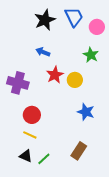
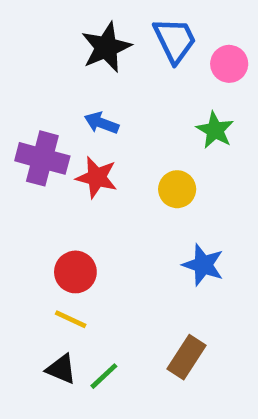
red star: (55, 75) -> (97, 177), moved, turned -30
purple cross: (18, 83) -> (42, 158), moved

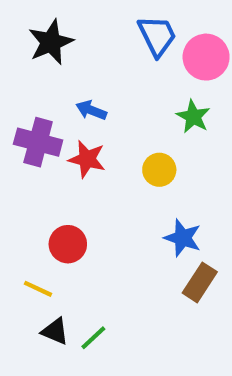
black star: (106, 47) -> (51, 42), moved
pink circle: (229, 64) -> (206, 57), size x1.4
yellow line: (71, 319) -> (38, 289), moved
brown rectangle: (187, 357) -> (200, 282), moved

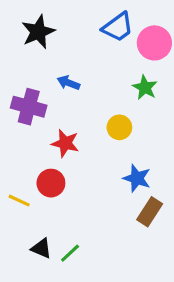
blue trapezoid: (157, 36) -> (118, 27), turned 80
red star: (87, 159) -> (65, 143), moved
yellow line: (38, 289) -> (19, 201), moved

